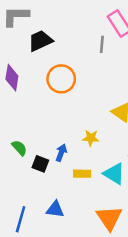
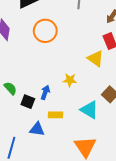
yellow rectangle: (82, 174) -> (55, 115), moved
blue triangle: (55, 209) -> (37, 129), moved

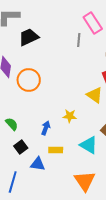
orange circle: (45, 31) -> (29, 80), moved
black square: (28, 102) -> (21, 147), moved, turned 32

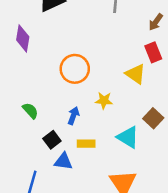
orange circle: (29, 80) -> (75, 69), moved
black square: (21, 147) -> (52, 140), moved

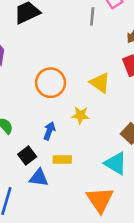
yellow triangle: (136, 74) -> (100, 83), moved
cyan triangle: (128, 137) -> (116, 163), moved

